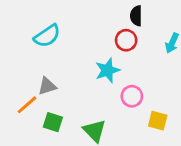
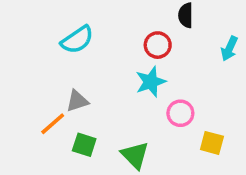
red circle: (126, 40) -> (158, 45), moved

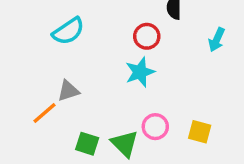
pink circle: (180, 113) -> (155, 127), moved
green square: (84, 145) -> (87, 144), moved

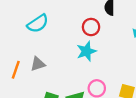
orange line: (45, 113) -> (16, 70), moved, turned -30

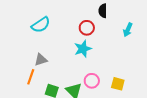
orange line: (16, 70) -> (31, 77), moved

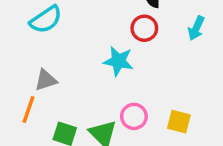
red circle: (87, 28) -> (144, 28), moved
cyan star: (83, 49) -> (118, 61), turned 30

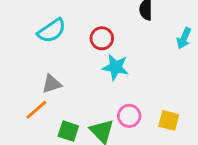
red circle: (144, 28) -> (102, 38), moved
orange line: (28, 110) -> (36, 110), turned 30

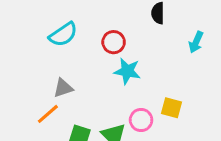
yellow square: (169, 120) -> (172, 108), moved

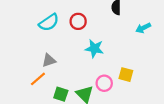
red circle: (114, 42) -> (78, 21), moved
cyan arrow: (196, 42) -> (143, 28), turned 40

